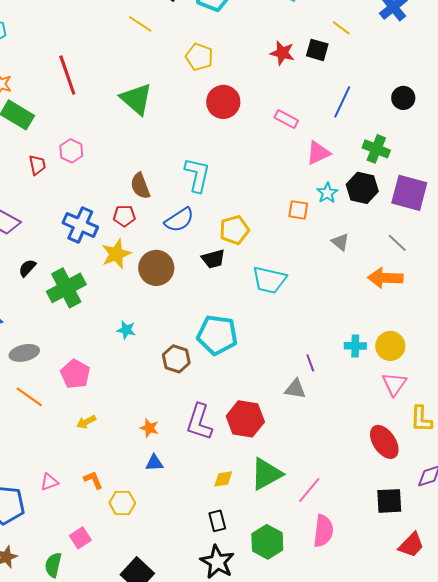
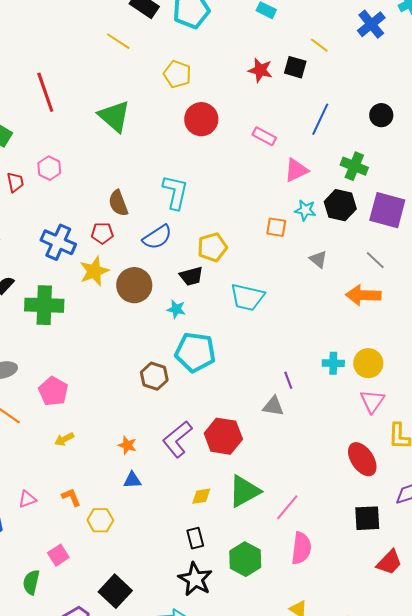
cyan star: (327, 193) -> (305, 210), turned -30
green cross: (66, 288) -> (44, 305), turned 30
cyan star: (126, 330) -> (176, 309), moved
purple L-shape: (199, 422) -> (177, 439), turned 33

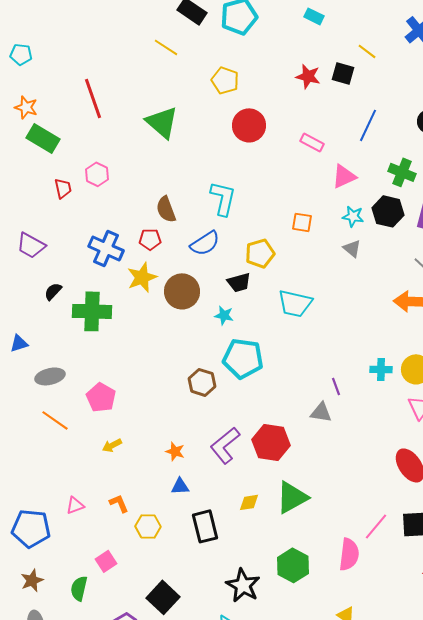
orange square: (276, 227) -> (302, 222), moved
gray triangle: (318, 259) -> (352, 248), moved
pink line: (287, 507) -> (376, 526), moved
black rectangle: (195, 538) -> (205, 526), moved, size x1.5

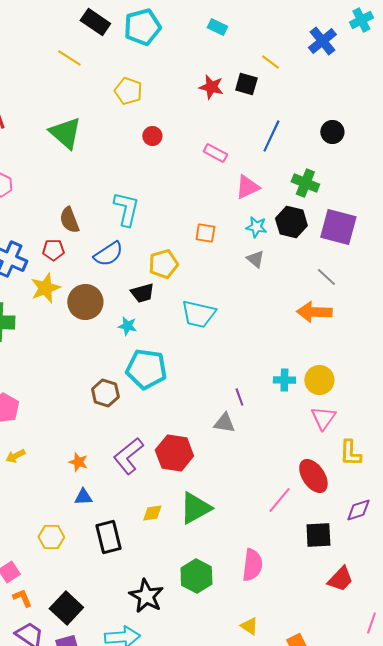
red circle: (249, 125) -> (152, 136), size x0.6
orange L-shape: (119, 503) -> (22, 598), moved
pink line: (376, 526) -> (279, 500), moved

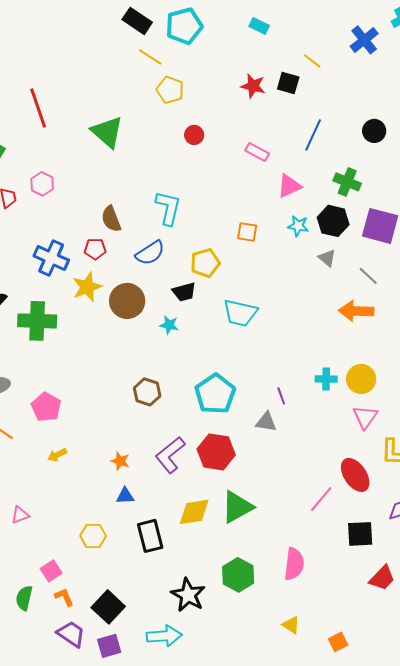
yellow line: (69, 58) -> (150, 57), moved
gray triangle: (255, 259) -> (327, 258), moved
cyan pentagon: (146, 369) -> (215, 394), moved, turned 30
yellow diamond: (152, 513) -> (194, 512), size x1.6

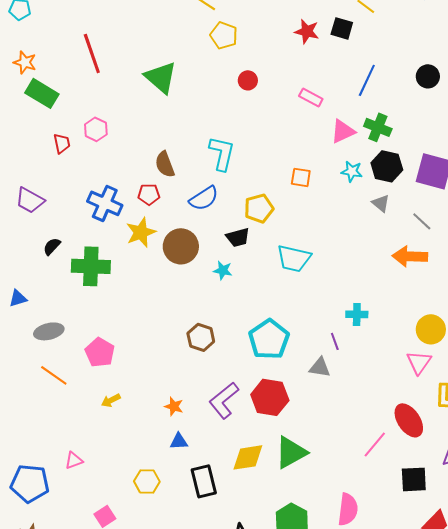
green cross: (347, 182) -> (378, 127), moved
cyan cross: (326, 379) -> (357, 314), moved
yellow circle: (361, 379) -> (431, 329), moved

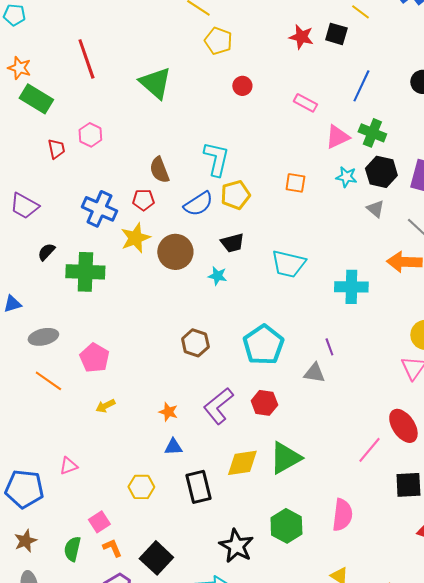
yellow pentagon: (259, 208) -> (235, 195), moved
cyan cross: (357, 314) -> (351, 287), moved, size x1.5
red hexagon: (270, 397) -> (264, 403), size x0.7

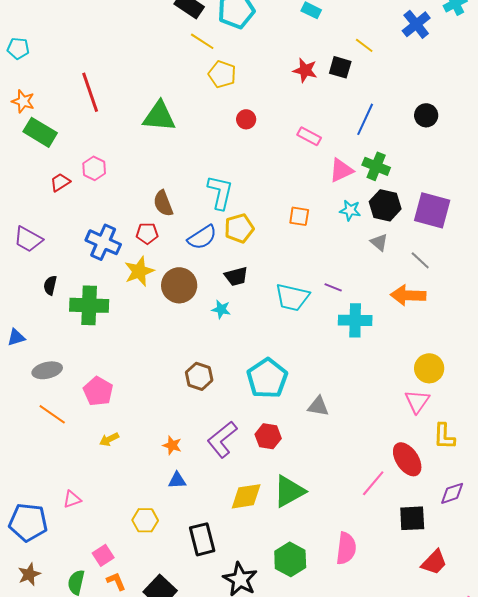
green triangle: (155, 83) -> (159, 116), turned -36
red trapezoid: (56, 149) -> (60, 182), turned -110
black semicircle: (46, 252) -> (50, 285), turned -30
purple line: (329, 347) -> (333, 287), moved, turned -48
black rectangle: (198, 487) -> (202, 539), moved

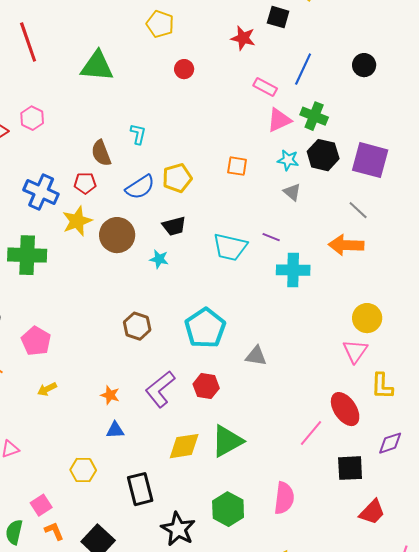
red star: (305, 70) -> (243, 38), moved
pink rectangle: (309, 136) -> (265, 87), moved
cyan L-shape: (220, 192) -> (138, 134), moved, size x0.6
gray triangle: (379, 242) -> (292, 192), moved

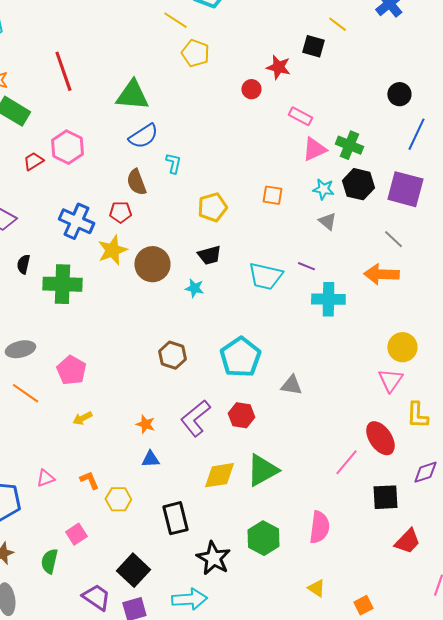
red circle: (184, 69) -> (251, 89), moved
blue line: (303, 69) -> (416, 134), moved
pink hexagon: (32, 118) -> (67, 147), size x1.4
blue semicircle: (140, 187) -> (143, 136), moved
orange L-shape: (54, 531) -> (89, 480), moved

